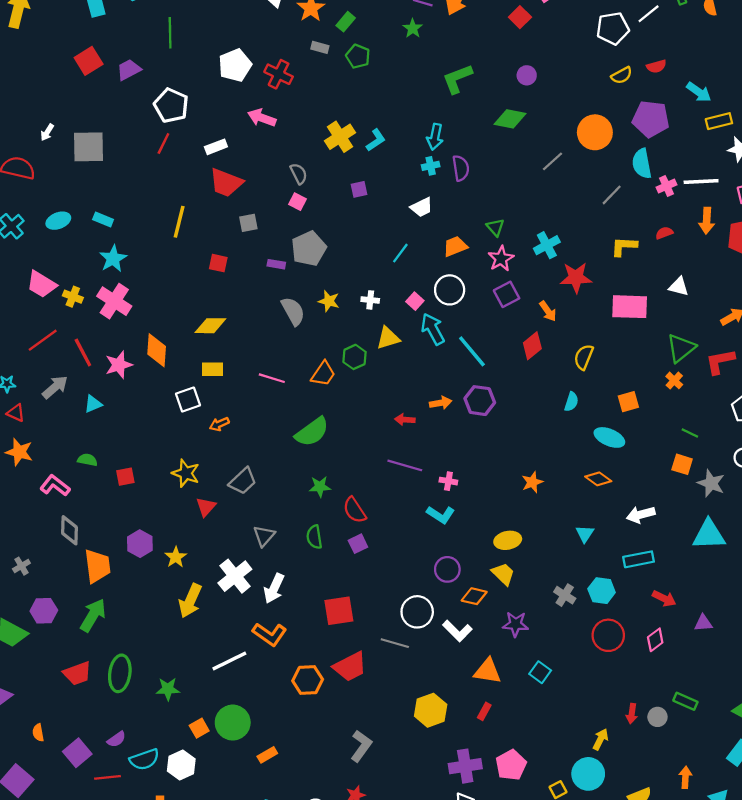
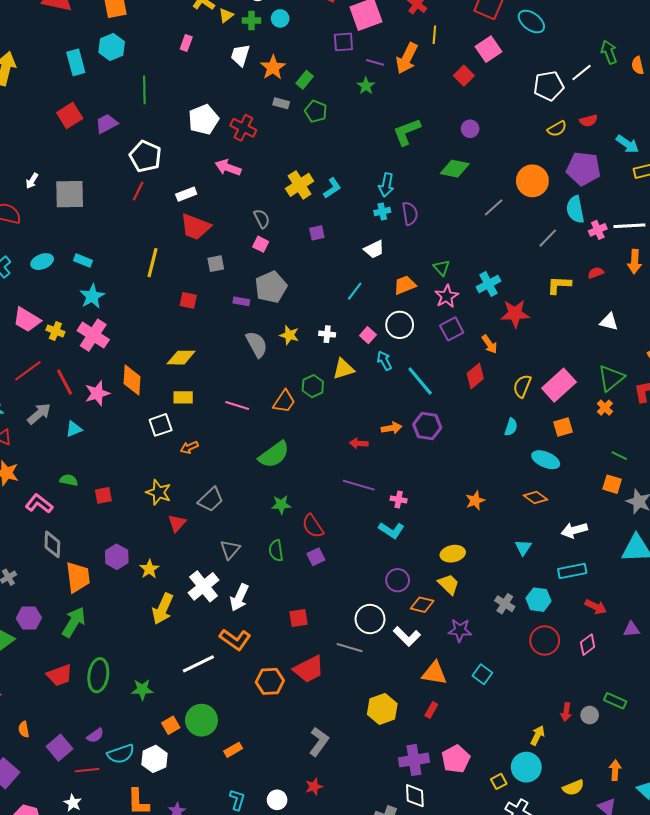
pink rectangle: (630, 307) -> (559, 385), moved, turned -44
cyan arrow: (433, 329) -> (384, 361), size x0.7
red square: (339, 611) -> (299, 618), size x0.7

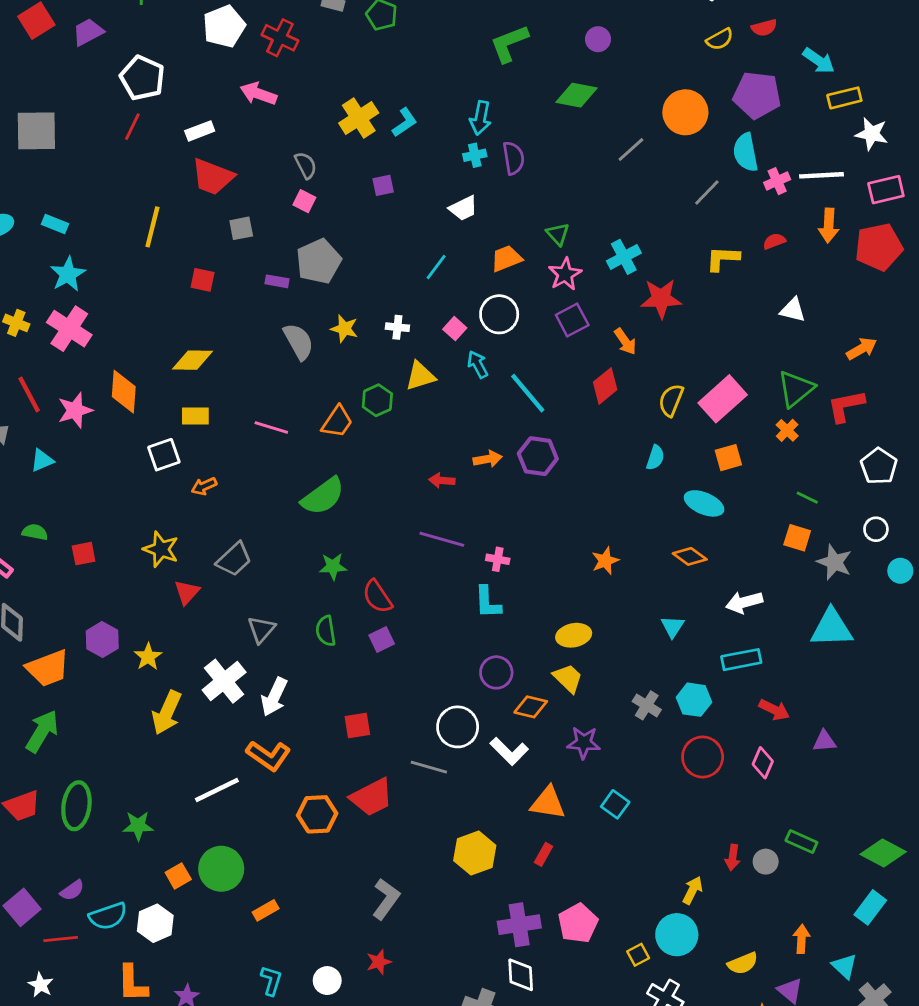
cyan L-shape: (391, 530) -> (488, 602), turned 55
orange trapezoid: (78, 577) -> (48, 668), turned 76
pink diamond: (588, 645) -> (763, 763), turned -30

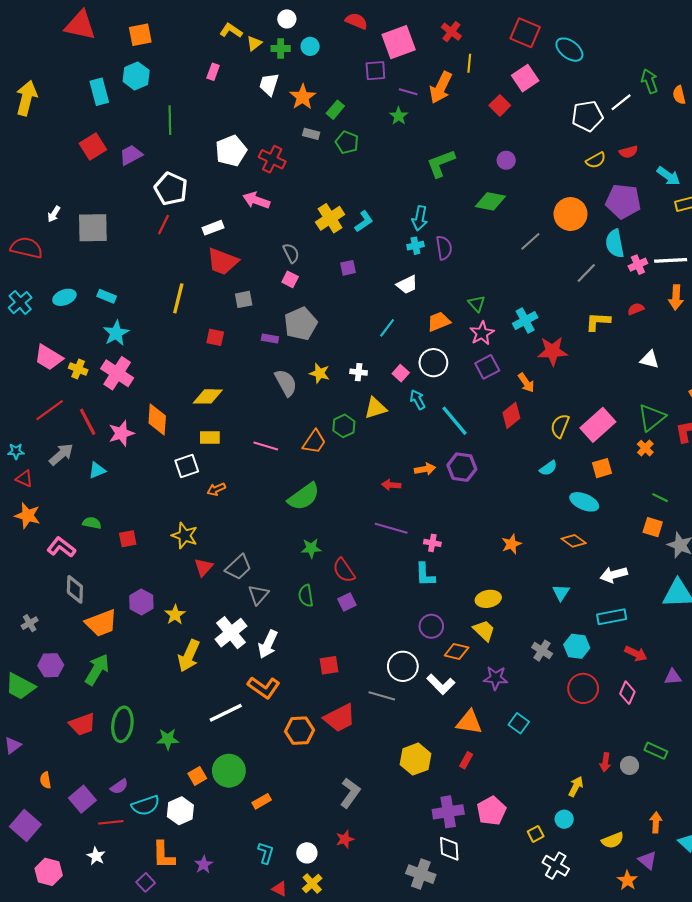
cyan semicircle: (655, 458) -> (548, 468), turned 36
gray trapezoid: (234, 559) -> (238, 567), moved
cyan circle: (677, 935) -> (564, 819), size x0.6

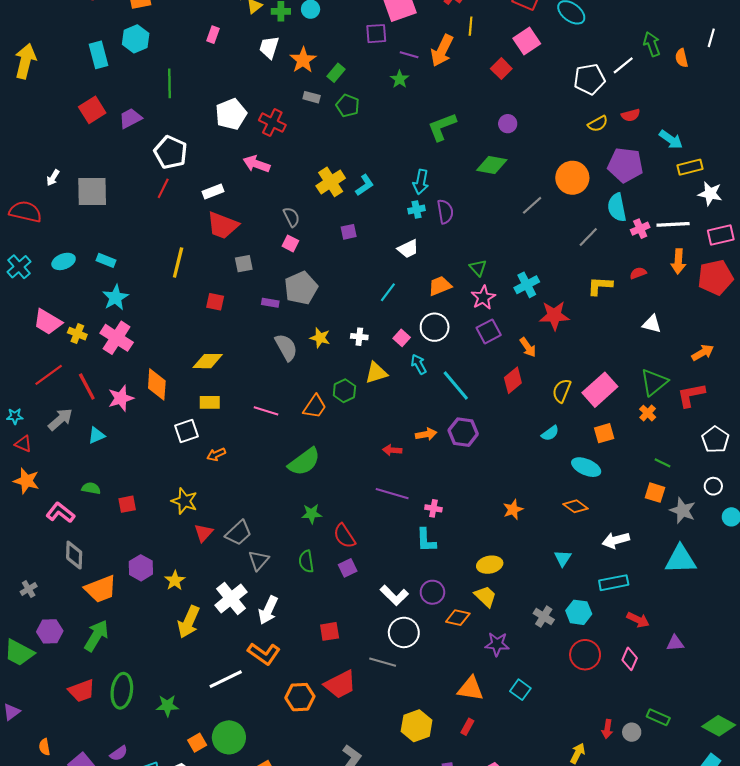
white L-shape: (441, 684) -> (394, 595), moved

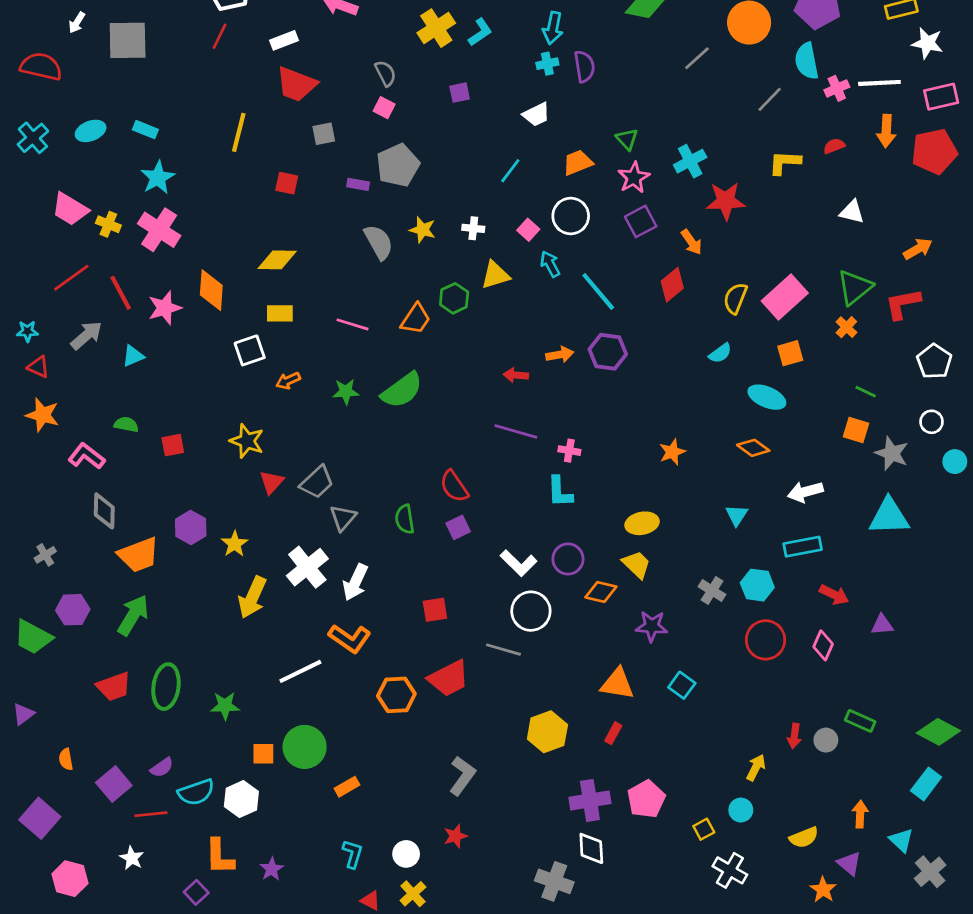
green star: (312, 514) -> (346, 392), moved
orange square: (197, 743) -> (263, 754), turned 30

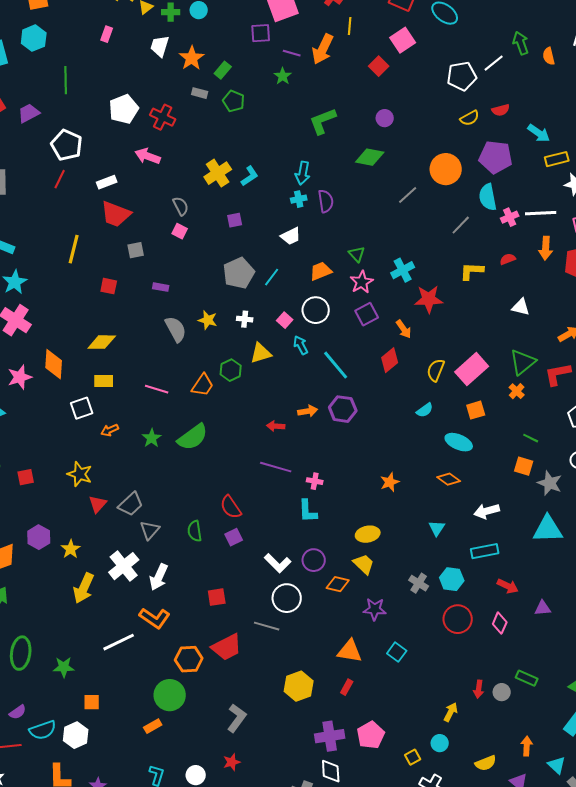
gray pentagon: (398, 165) -> (239, 273), moved
green star: (346, 392) -> (152, 438), turned -30
green circle: (305, 747) -> (170, 695), moved

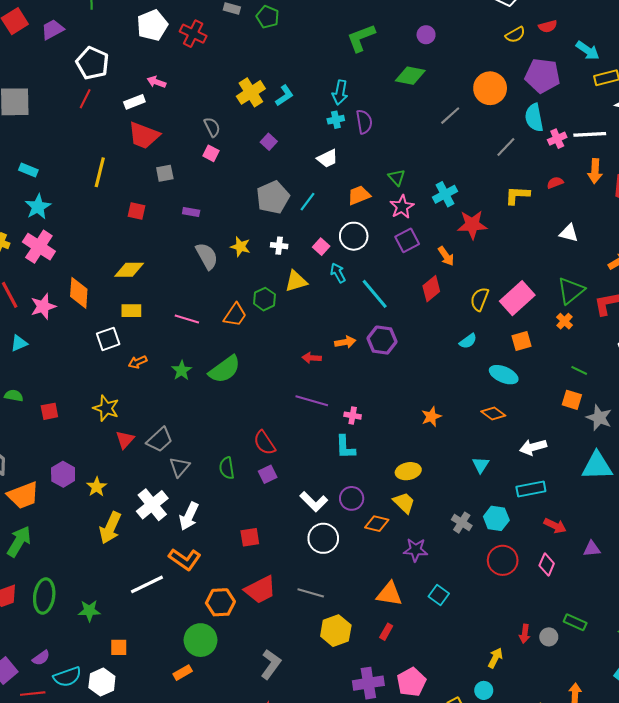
pink arrow: (148, 156) -> (156, 82), moved, size x0.7
purple square: (235, 220) -> (269, 142), turned -35
gray line: (267, 626) -> (311, 593), moved

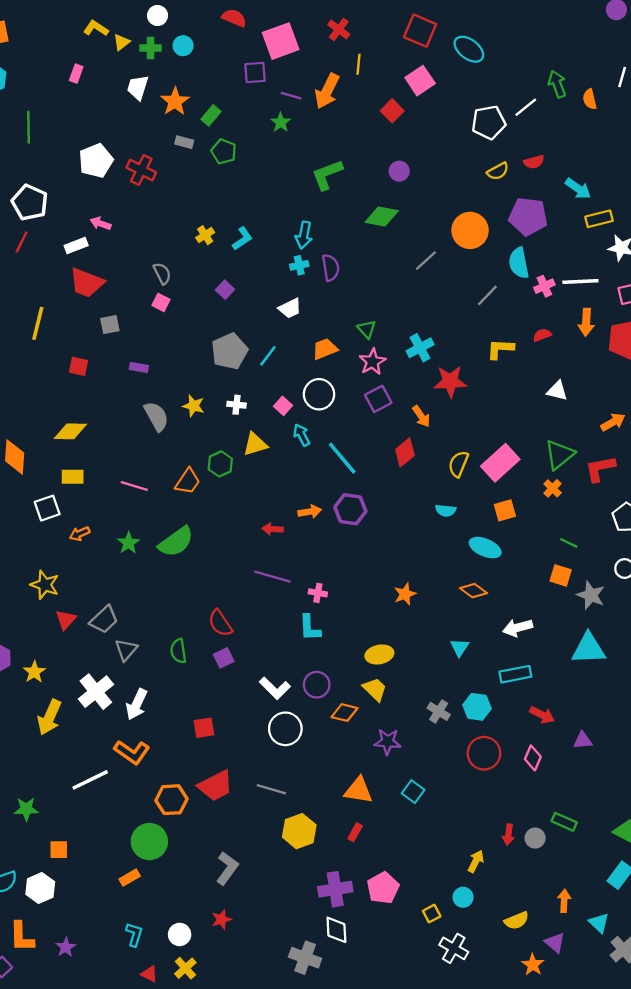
yellow cross: (251, 92) -> (205, 235), size x0.6
cyan semicircle: (468, 341) -> (446, 510), turned 42

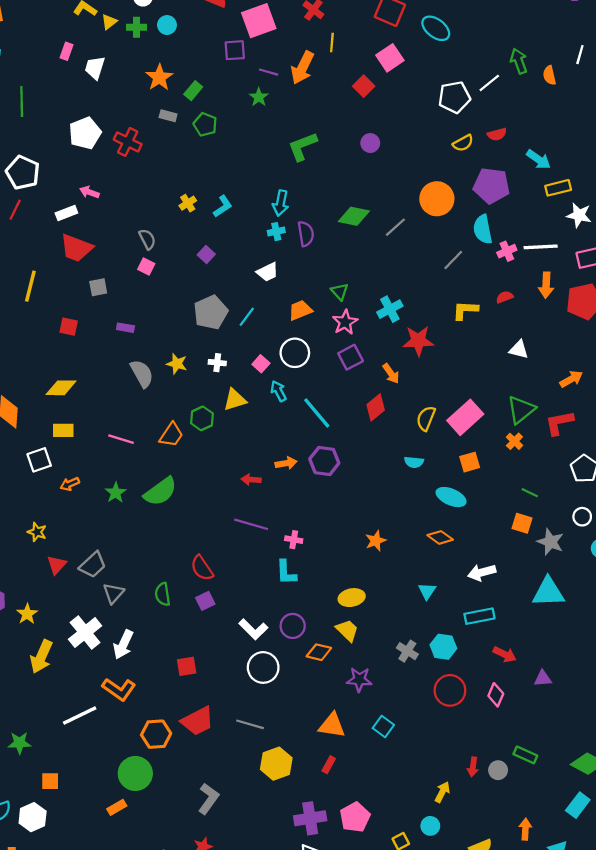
white trapezoid: (138, 88) -> (95, 68), moved
green diamond: (382, 216) -> (354, 216), moved
yellow star: (45, 585) -> (37, 532), size x0.7

